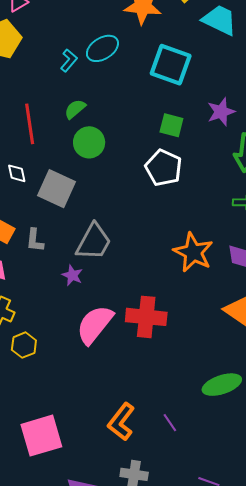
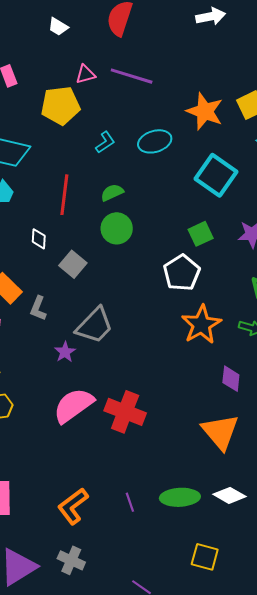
cyan L-shape: (69, 60) -> (105, 142), moved
green square: (171, 125) -> (201, 234), turned 35
gray square: (56, 189) -> (73, 264), size x0.7
orange star: (193, 252) -> (201, 325), moved
purple line: (170, 423) -> (130, 502), moved

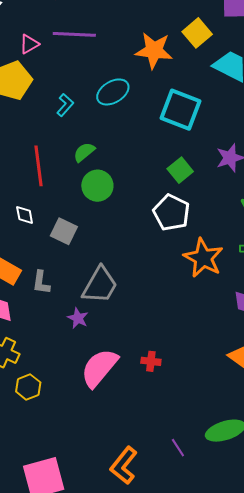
red cross: (125, 412) -> (151, 361), size x0.5

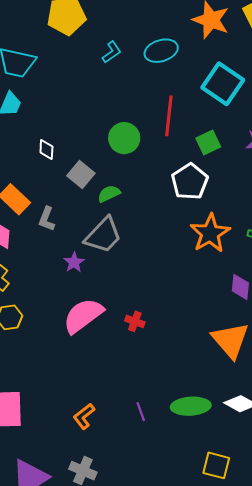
green semicircle: (84, 152) -> (109, 194), moved
red line: (39, 166) -> (169, 116), moved
orange L-shape: (124, 466) -> (84, 416), size x0.7

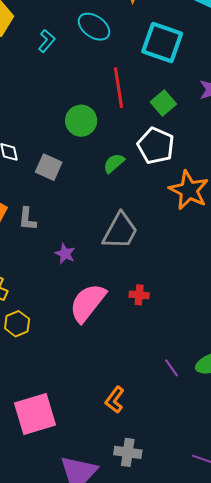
cyan ellipse: (161, 51) -> (94, 27), turned 68
green semicircle: (109, 194) -> (114, 163), moved
gray trapezoid: (103, 235) -> (120, 231), moved
purple line: (141, 412) -> (171, 368), moved

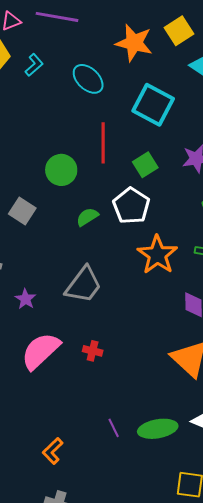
cyan L-shape: (47, 41) -> (34, 65), moved

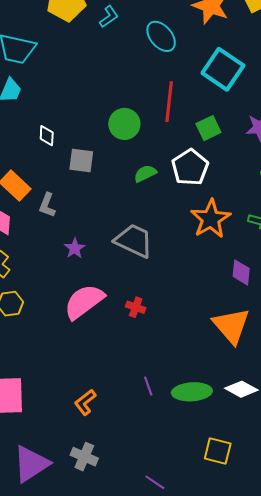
gray square: (22, 211) -> (81, 161), turned -32
gray trapezoid: (83, 285) -> (134, 241), turned -108

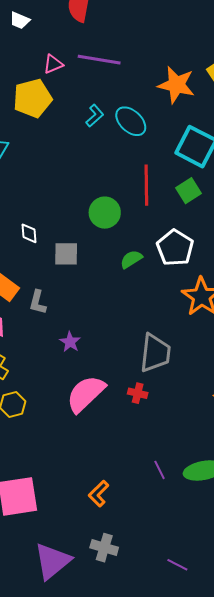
cyan L-shape: (109, 17) -> (95, 116), moved
green square: (208, 128) -> (188, 191), moved
gray trapezoid: (134, 241) -> (155, 353), moved, turned 78

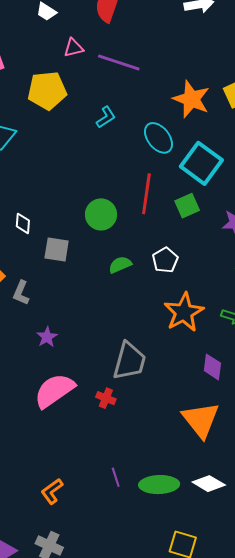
pink triangle: (53, 64) -> (73, 48), moved
cyan ellipse: (131, 121) -> (159, 138), moved
white pentagon: (175, 248) -> (165, 260), size x0.7

